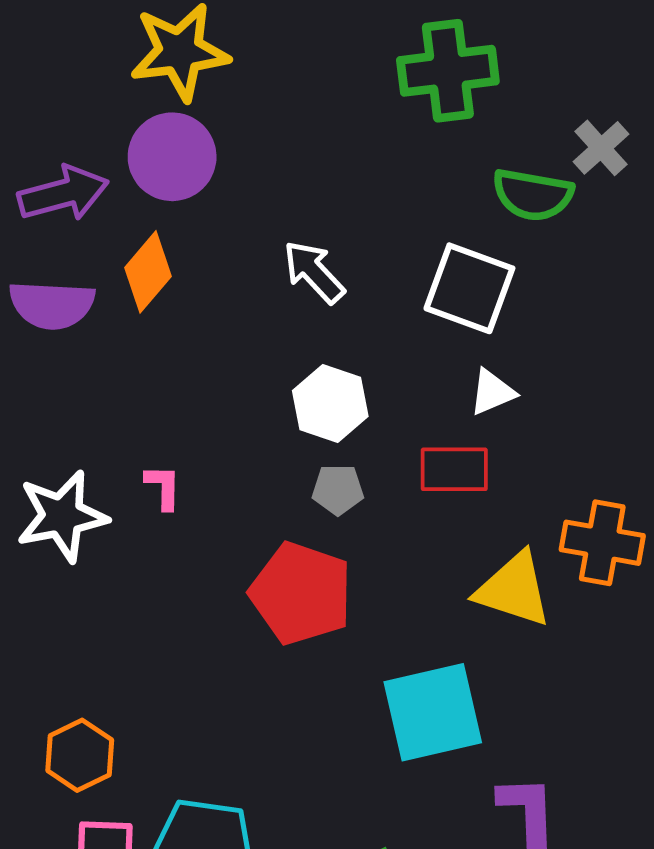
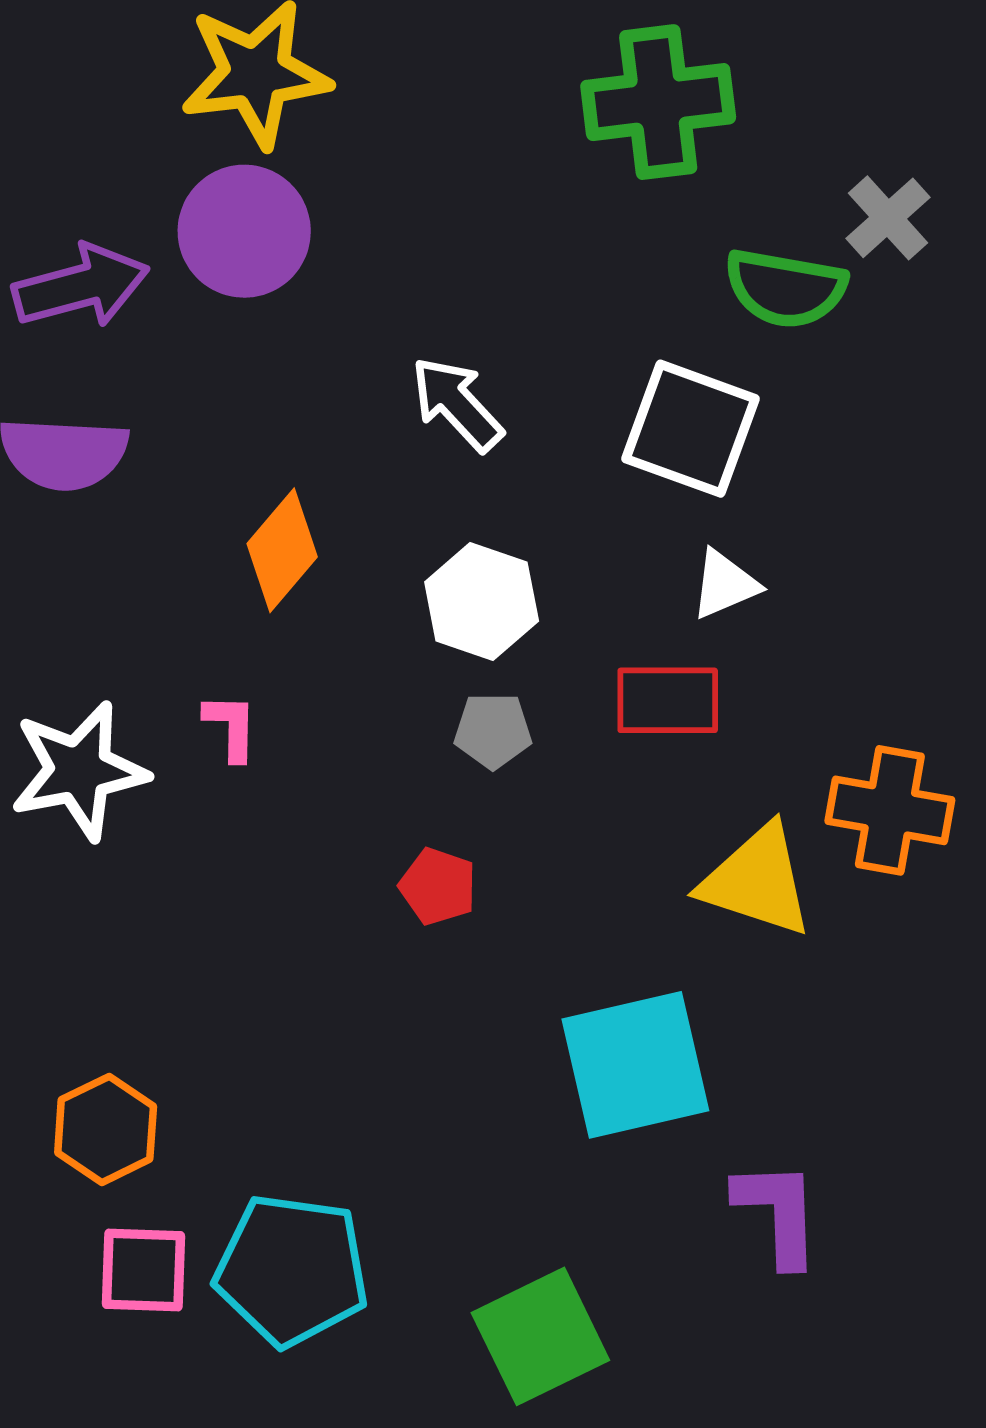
orange diamond: (148, 272) -> (282, 550), moved
red pentagon: (301, 593) -> (438, 886), size x0.5

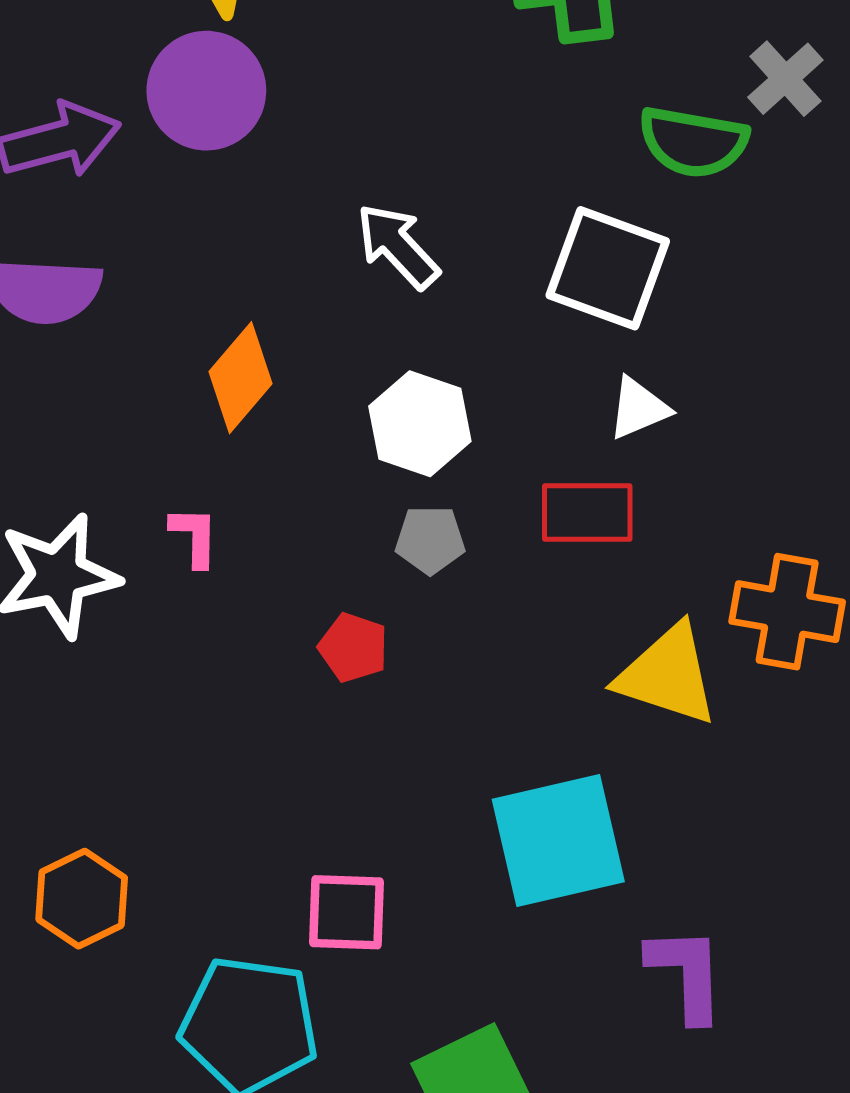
red pentagon: (438, 886) -> (353, 648), moved
pink square: (144, 1270) -> (346, 912), moved

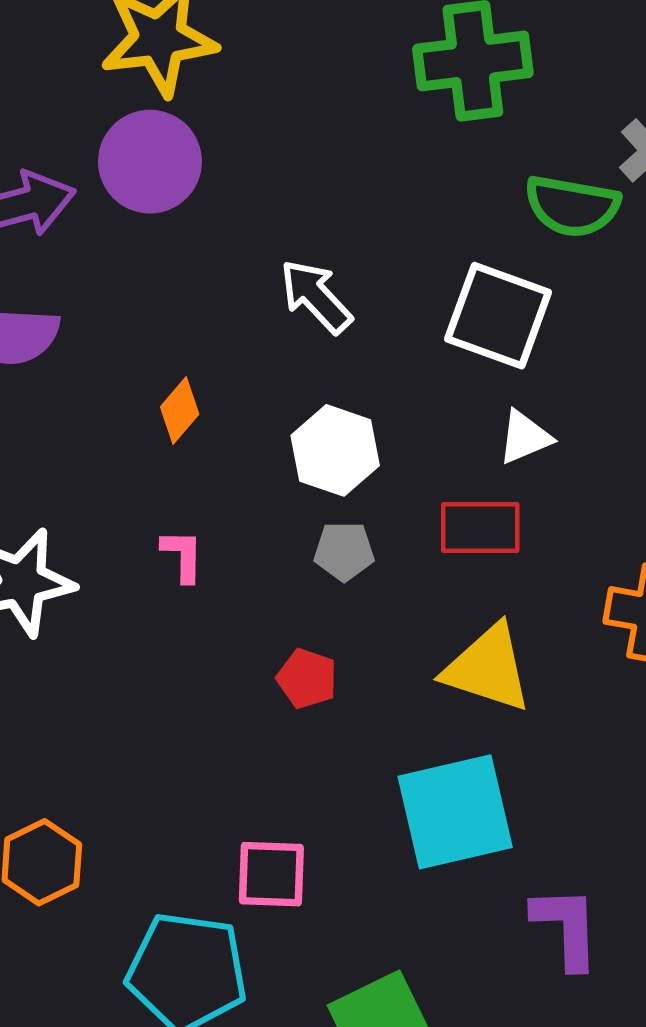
orange diamond: (241, 378) -> (180, 410), size x0.7
pink L-shape: (194, 536) -> (183, 556), moved
red pentagon: (353, 648) -> (307, 679), moved
yellow triangle: (668, 675) -> (488, 668), moved

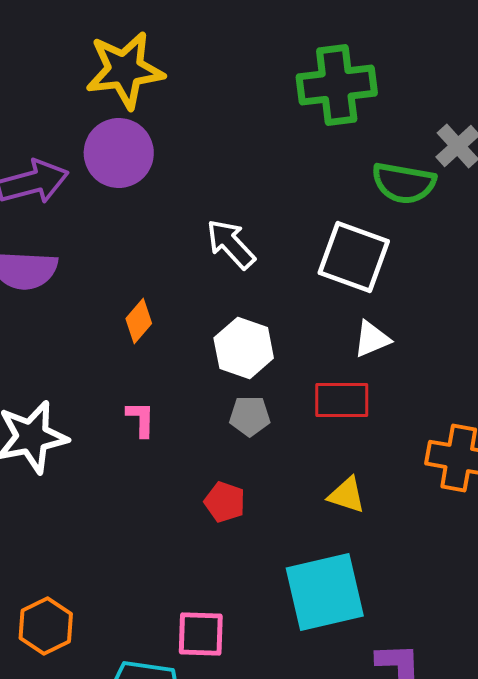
yellow triangle: (488, 668) -> (347, 495), size x0.6

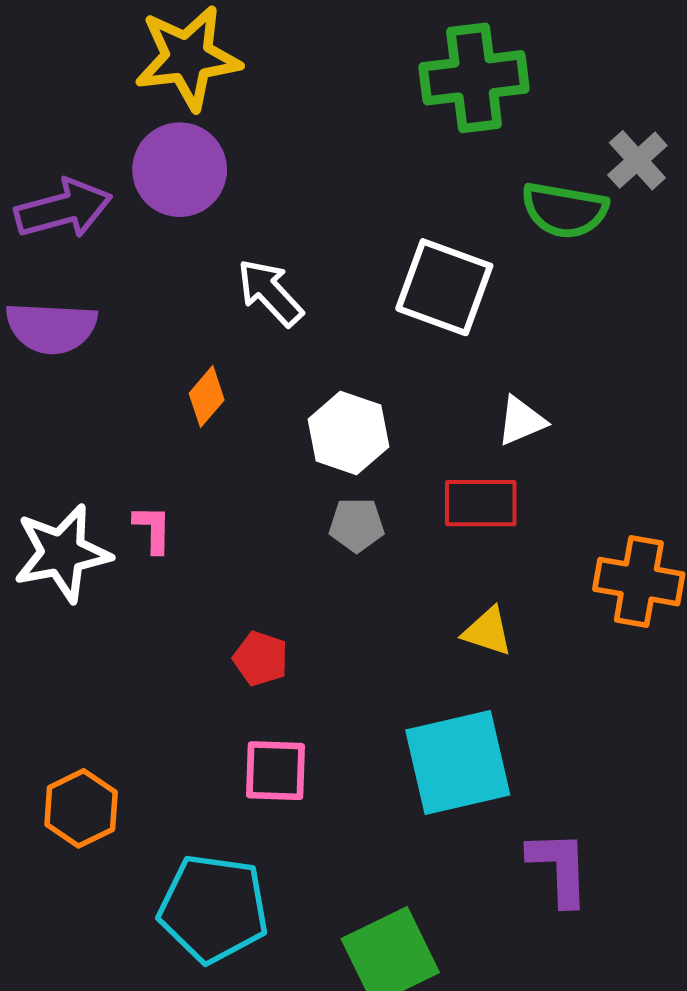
white arrow: (231, 244) -> (270, 293), moved
white square: (354, 257) -> (444, 287), moved
pink L-shape: (141, 419) -> (153, 529), moved
red pentagon: (225, 502) -> (261, 659), moved
pink square: (201, 634) -> (276, 771), moved

